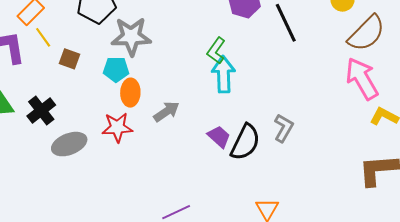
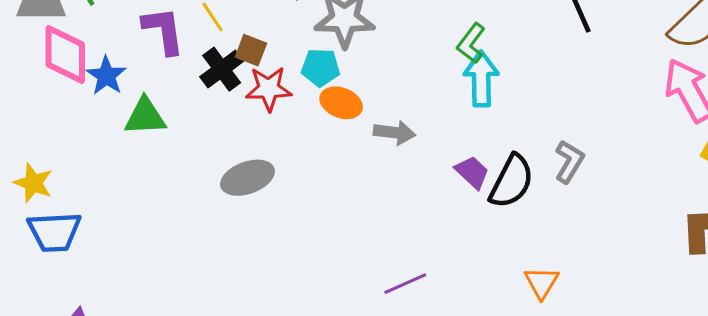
orange ellipse: (130, 93) -> (341, 103), turned -72
black cross: (41, 111) -> (222, 69), moved
gray arrow: (166, 112) -> (395, 133), turned 40
red star: (117, 127) -> (269, 89), moved

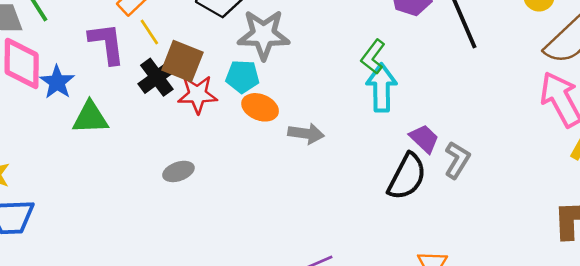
brown square: (251, 50) -> (182, 61), size x1.5
purple trapezoid: (472, 172) -> (424, 139), moved
gray ellipse: (248, 178) -> (178, 171), size x0.7

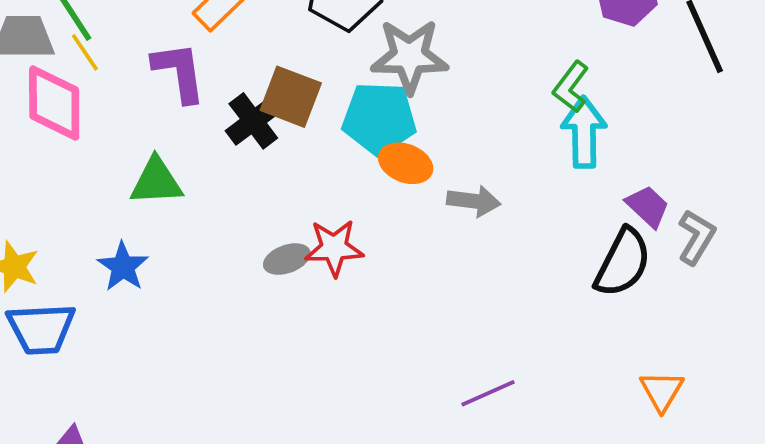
yellow line: (149, 32) -> (85, 52), moved
cyan pentagon: (242, 77) -> (379, 118), size x1.5
blue star: (57, 82) -> (123, 267), moved
red star: (197, 94) -> (334, 248), moved

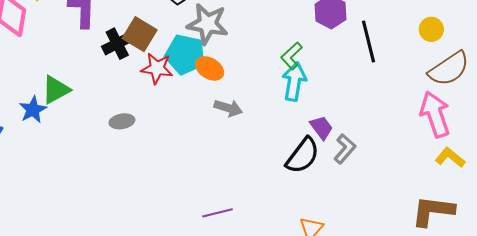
orange ellipse: (406, 163) -> (210, 68), moved
green triangle: (156, 182) -> (56, 90), moved, turned -36
red star: (334, 248) -> (157, 68), moved

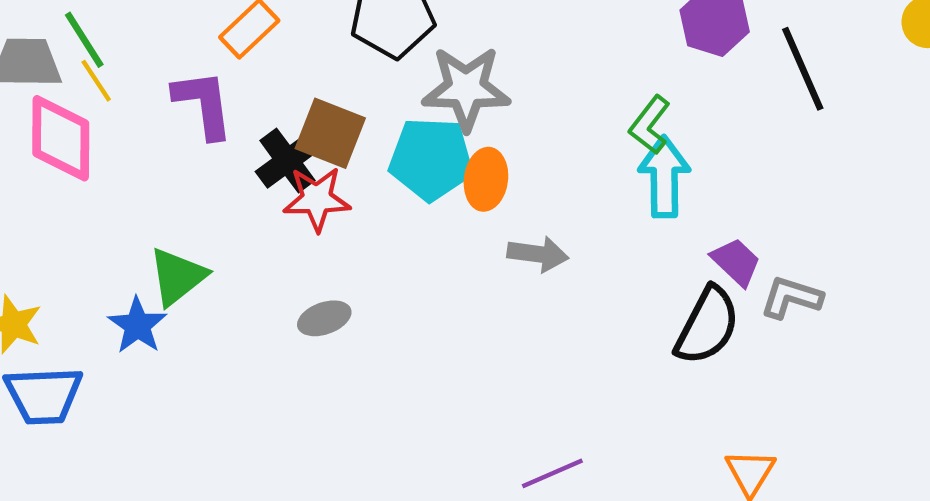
red star: (157, 68) -> (317, 199), moved
orange ellipse: (210, 68) -> (486, 179), turned 76
gray L-shape: (345, 149) -> (791, 297), turned -104

